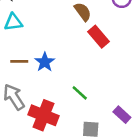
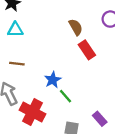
blue star: (45, 62) -> (53, 80), moved

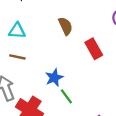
brown semicircle: (76, 27) -> (65, 26), moved
cyan triangle: (15, 30) -> (17, 31), moved

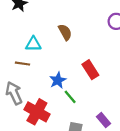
cyan triangle: (17, 31) -> (33, 44), moved
red rectangle: (94, 49) -> (90, 70), moved

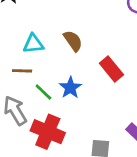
brown semicircle: (65, 32) -> (73, 41), moved
green line: (70, 97) -> (43, 92), moved

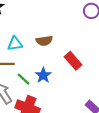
brown semicircle: (73, 41) -> (44, 41), turned 119

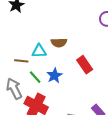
cyan triangle: (15, 44) -> (39, 51), moved

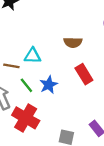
brown semicircle: (59, 43) -> (73, 42), moved

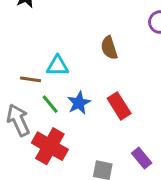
brown semicircle: (73, 42) -> (109, 48), turned 72
red rectangle: (84, 74) -> (119, 106), moved

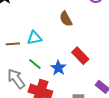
brown line: (30, 79) -> (13, 44), moved
blue star: (79, 103) -> (58, 68), moved

